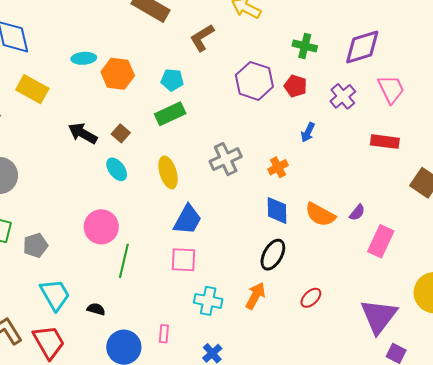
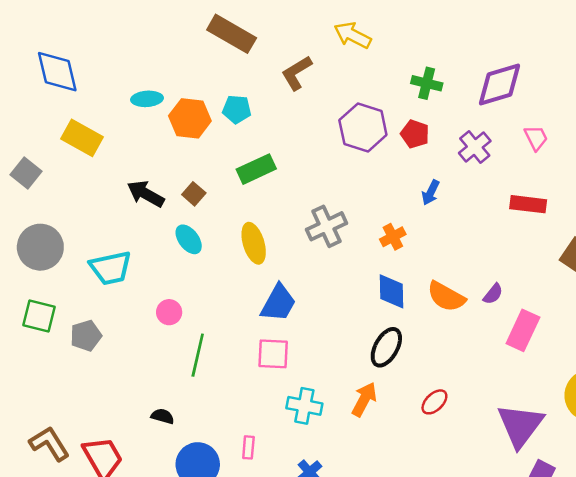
cyan pentagon: (172, 80) -> (237, 109), moved
pink trapezoid: (391, 89) -> (536, 138), size x0.7
pink circle: (101, 227) -> (169, 312), size x0.6
cyan trapezoid: (55, 295) -> (111, 268), moved, turned 108

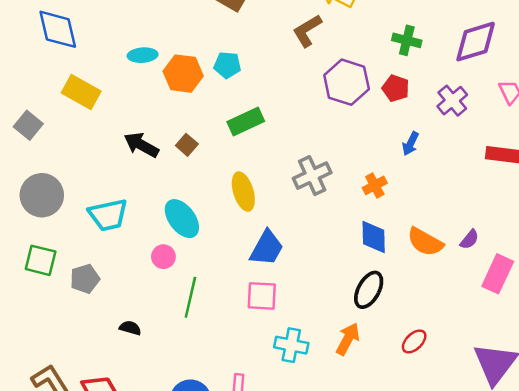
brown L-shape: (297, 73) -> (307, 31), moved
cyan ellipse: (189, 239) -> (182, 219), moved, size x1.4
black semicircle: (163, 416) -> (130, 328), moved

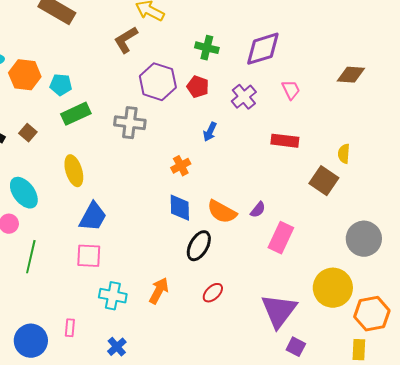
cyan pentagon: (227, 65) -> (61, 85), moved
gray cross: (312, 176) -> (130, 123), moved, turned 32
black ellipse: (369, 290) -> (199, 246), moved

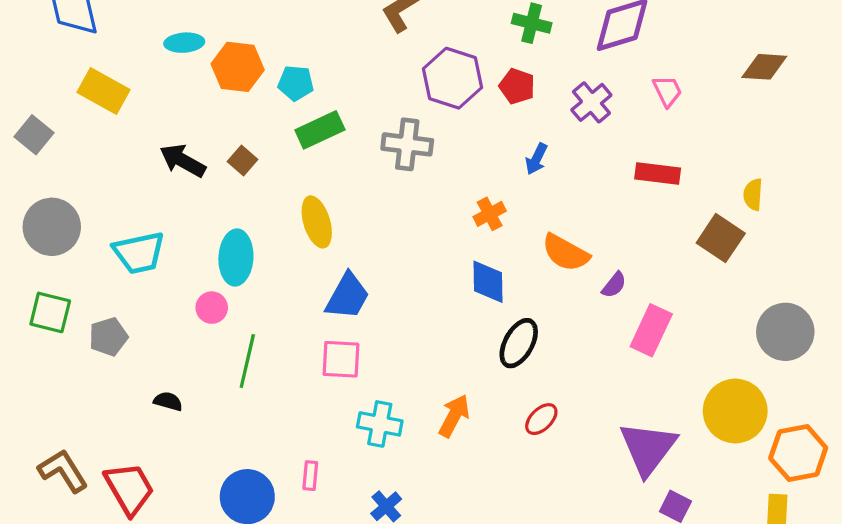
cyan ellipse: (24, 193) -> (236, 258), turned 40
orange semicircle: (222, 212) -> (566, 253), moved

